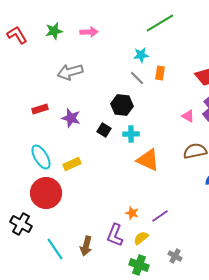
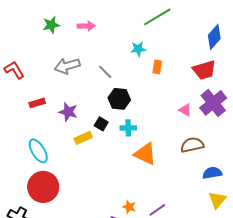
red L-shape: (17, 35) -> (14, 70), moved
gray line: (137, 78) -> (105, 72), moved
yellow rectangle: (72, 164) -> (83, 138), moved

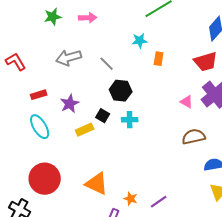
purple star: (68, 112) -> (70, 104), turned 30
cyan ellipse: (38, 151) -> (40, 127), moved
orange triangle: (145, 154) -> (97, 184), moved

